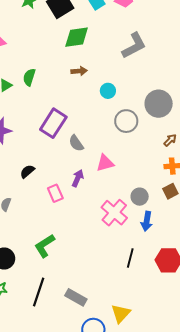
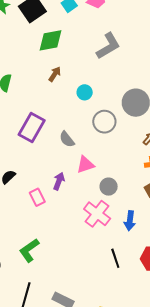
brown arrow: (79, 71) -> (55, 74), turned -49
gray semicircle: (76, 143) -> (67, 139), moved
gray circle: (140, 197) -> (109, 187), moved
black line: (130, 258) -> (115, 258), turned -30

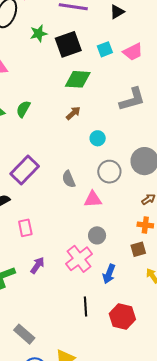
purple rectangle: (32, 127) -> (25, 170), moved
pink triangle: (85, 165) -> (93, 199), moved
purple arrow: (59, 181) -> (37, 265), moved

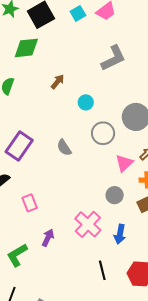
green diamond: (78, 79) -> (26, 48), moved
pink triangle: (93, 199) -> (124, 163), moved, turned -30
gray circle: (97, 235) -> (115, 195), moved

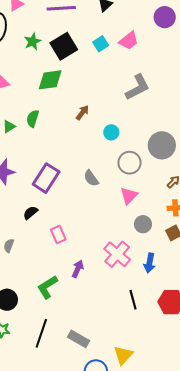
pink triangle: (124, 163) -> (129, 196), moved

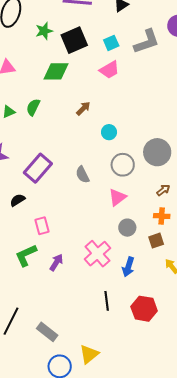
pink trapezoid: (129, 41) -> (109, 70), moved
gray L-shape: (137, 87) -> (147, 42), moved
green L-shape: (47, 287) -> (26, 255), moved

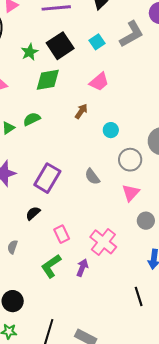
green star: (44, 31) -> (30, 52), moved
pink trapezoid: (109, 70) -> (99, 82), moved
green semicircle: (33, 107) -> (32, 119), turned 48
pink cross: (97, 254) -> (103, 242), moved

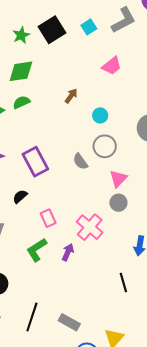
green diamond: (48, 80) -> (21, 71), moved
pink trapezoid: (99, 82) -> (112, 66), moved
gray circle: (130, 160) -> (105, 146), moved
purple rectangle: (47, 178) -> (35, 162), turned -60
gray circle: (146, 221) -> (118, 203), moved

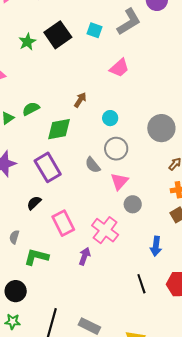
cyan square: (89, 27) -> (95, 30), turned -35
green diamond: (21, 71) -> (59, 129), moved
pink triangle: (118, 179) -> (119, 181), moved
pink rectangle: (48, 218) -> (63, 223), size x1.4
green L-shape: (37, 250) -> (36, 257), moved, turned 50

